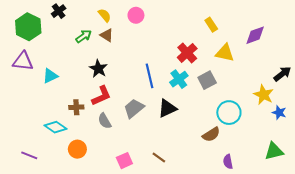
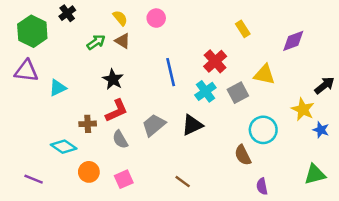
yellow triangle: (225, 53) -> (264, 75), moved
blue line: (150, 76) -> (171, 72), moved
brown semicircle: (211, 134) -> (243, 155), turned 96
pink square: (124, 161) -> (124, 179), moved

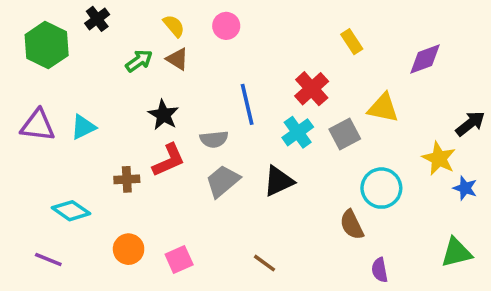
purple triangle: (26, 71) -> (38, 125), moved
gray semicircle: (120, 139) -> (214, 139), moved, turned -66
cyan diamond: (64, 147) -> (71, 211), moved

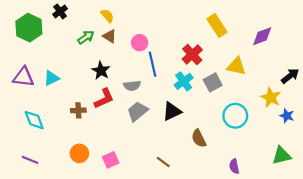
pink circle: (226, 26) -> (140, 43), moved
yellow rectangle: (352, 42) -> (217, 25), size x1.5
cyan diamond: (71, 211) -> (34, 120), moved, turned 35
brown semicircle: (352, 225) -> (199, 138), moved

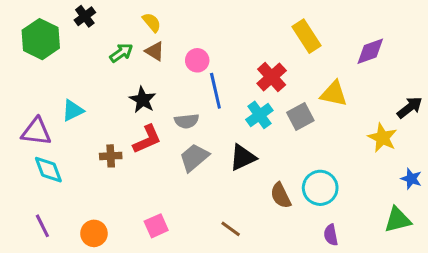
purple triangle: (23, 77) -> (36, 132), moved
cyan circle: (235, 116) -> (320, 188), moved
blue star: (287, 116) -> (411, 179), moved
orange circle: (79, 153) -> (94, 233), moved
purple line: (30, 160) -> (42, 226), turned 42

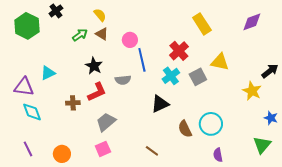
purple diamond: (370, 51) -> (252, 22), moved
gray trapezoid: (194, 157) -> (106, 122), moved
green triangle: (398, 220) -> (262, 145), turned -36

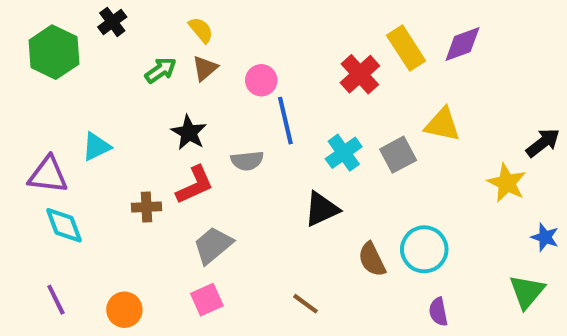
purple diamond: (252, 22) -> (462, 44), moved
brown triangle: (102, 34) -> (205, 68), turned 48
red cross: (179, 51) -> (360, 74), moved

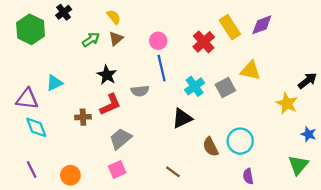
pink circle: (261, 80) -> (158, 41), moved

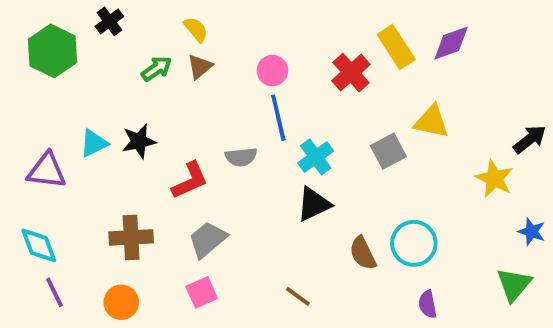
black star: (107, 75) -> (139, 141), moved, turned 30
cyan cross: (195, 86) -> (316, 157), moved
brown cross: (83, 117) -> (131, 237), moved, size x1.5
cyan diamond: (36, 127) -> (39, 245), moved

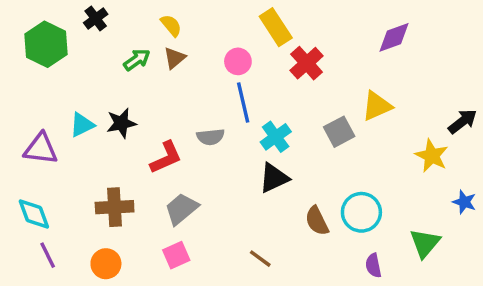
yellow rectangle: (396, 47) -> (276, 27), moved
yellow triangle: (431, 122) -> (377, 106), turned -36
green triangle: (514, 285) -> (425, 243), moved

